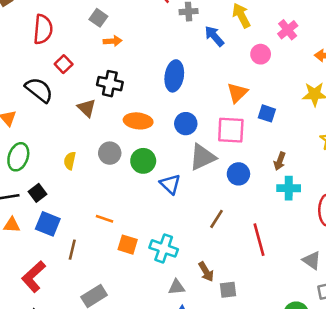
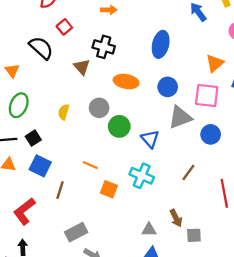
green circle: (143, 161) -> (119, 126), moved
cyan cross: (164, 248) -> (142, 176), moved

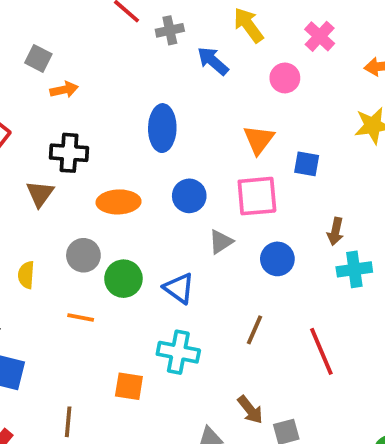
brown triangle: (82, 67) -> (40, 194), turned 30
gray triangle: (180, 117) -> (221, 242), size x0.6
orange line: (90, 165) -> (81, 318), moved
brown line: (60, 190) -> (68, 422), moved

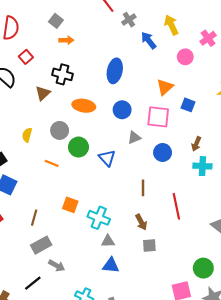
gray cross: (170, 30) -> (129, 20), turned -32
brown line: (254, 330) -> (143, 188), turned -35
cyan cross: (178, 352) -> (99, 218), moved
brown arrow: (250, 410) -> (141, 222), moved

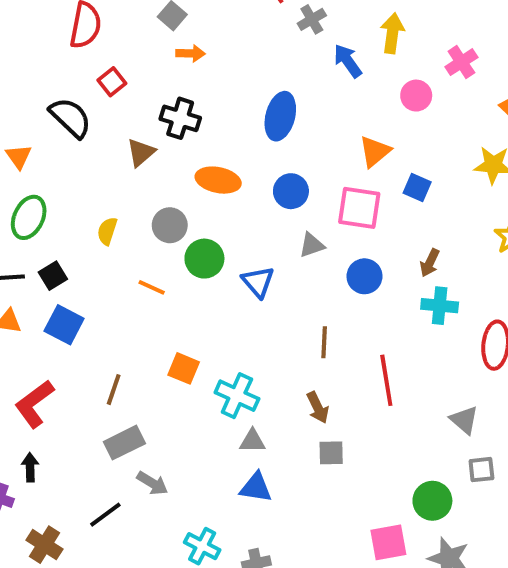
yellow arrow: (171, 25) -> (392, 33), turned 30

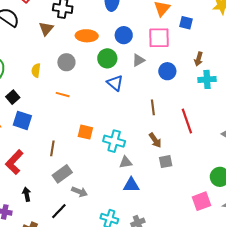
green circle: (204, 259) -> (107, 58), moved
black arrow: (30, 467) -> (27, 194), moved

